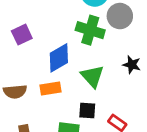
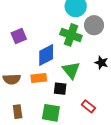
black square: (87, 110) -> (60, 89), moved

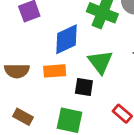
brown rectangle: (18, 112) -> (23, 117), turned -56

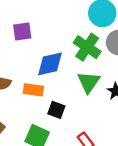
green triangle: (100, 62) -> (89, 82), moved

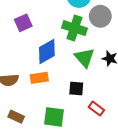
purple square: (22, 32) -> (23, 23), moved
black square: (56, 110) -> (76, 89), moved

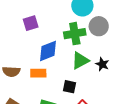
green cross: (74, 28) -> (75, 34), turned -35
green triangle: (84, 58) -> (80, 61), turned 36

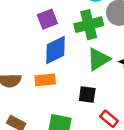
purple square: (31, 23) -> (47, 19), moved

